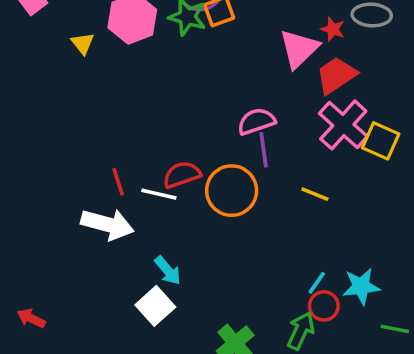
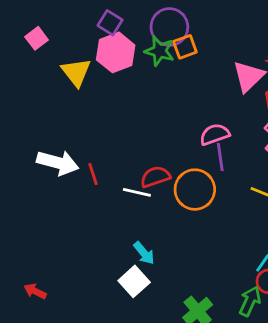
yellow triangle: (83, 43) -> (76, 72), size x1.6
red line: (118, 182) -> (93, 174), moved
white arrow: (107, 224) -> (58, 163), moved

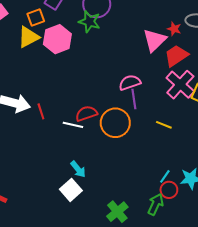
orange square: (185, 47) -> (36, 17), moved
pink hexagon: (116, 52) -> (57, 39), moved
yellow triangle: (76, 72) -> (29, 37), turned 40

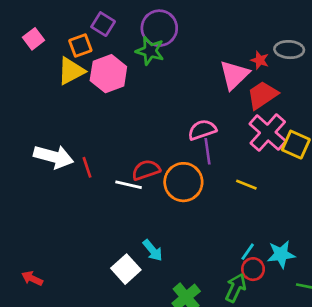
cyan arrow: (78, 169) -> (153, 250), moved

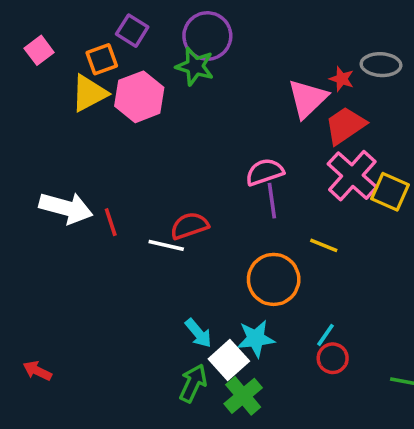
orange circle: (183, 182) -> (274, 279), moved
cyan star: (281, 254) -> (256, 339), moved
white square: (126, 269) -> (229, 360), moved
green arrow: (236, 288) -> (193, 383), moved

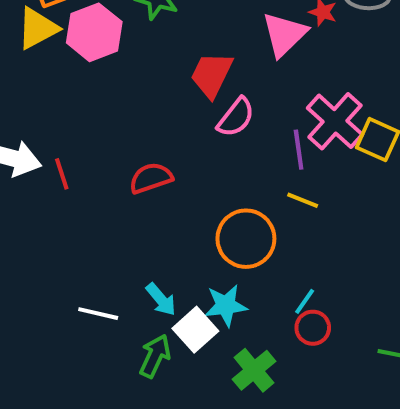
red trapezoid: (345, 125) -> (212, 75), moved, turned -30
pink semicircle: (265, 172) -> (236, 117), turned 147
purple line: (272, 201) -> (299, 150), moved
white line: (166, 245) -> (98, 314), moved
green cross: (243, 396) -> (254, 370), moved

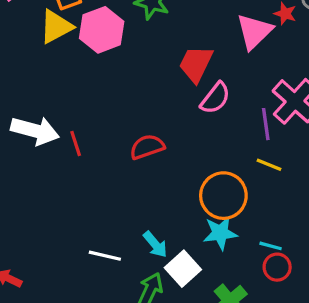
cyan line: (305, 301) -> (271, 246), turned 70
cyan star: (226, 305) -> (220, 233), moved

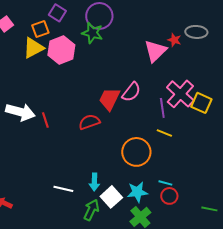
red trapezoid: (196, 64) -> (109, 99), moved
cyan star: (220, 233) -> (137, 192), moved
cyan arrow: (155, 244) -> (94, 182), turned 42

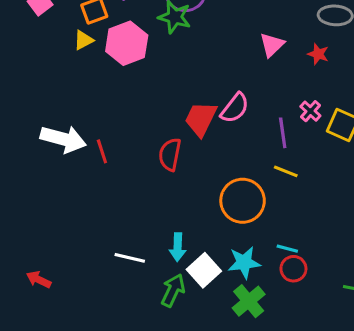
red star: (174, 40) -> (318, 54), moved
yellow triangle: (33, 48) -> (83, 40), size x0.6
pink triangle: (155, 51) -> (272, 45), size x0.7
pink cross: (180, 94) -> (310, 111), size x0.5
red semicircle: (89, 122) -> (170, 154), turned -60

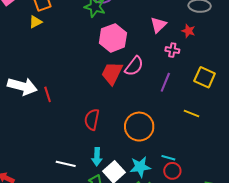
pink hexagon: (127, 43) -> (113, 38), moved
pink cross: (310, 111) -> (172, 50), moved, turned -32
purple line: (283, 133) -> (165, 82), turned 30
red semicircle: (170, 154) -> (92, 120), moved
yellow line: (286, 171) -> (191, 113), moved

